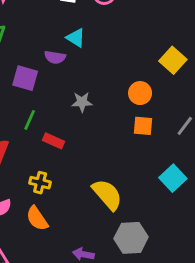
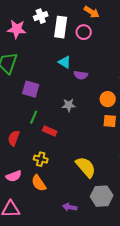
purple semicircle: (55, 57) -> (81, 75), moved

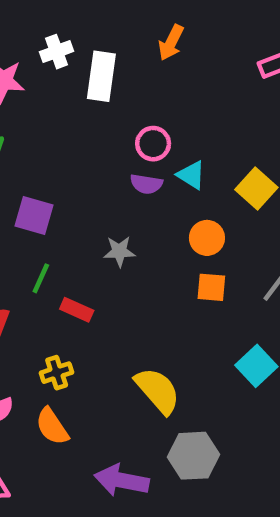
orange arrow: (92, 12) -> (171, 43), turned 84
pink circle: (84, 32) -> (153, 144), moved
cyan triangle: (65, 62) -> (191, 175), moved
yellow cross: (41, 159) -> (57, 373), turned -32
purple arrow: (70, 207) -> (122, 480), size x1.6

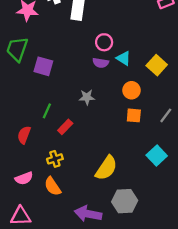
purple square: (34, 215) -> (43, 66), moved
red rectangle: (77, 310) -> (65, 127), turned -70
yellow semicircle: (158, 391) -> (106, 168), turned 75

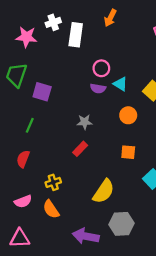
green line: (47, 111) -> (30, 125), moved
orange square: (134, 115) -> (128, 152), moved
red rectangle: (65, 127) -> (80, 149), moved

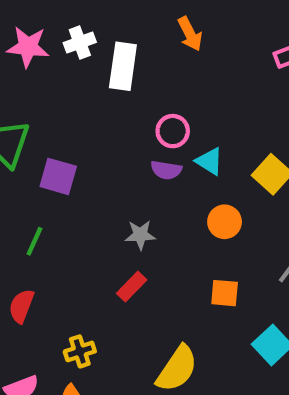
orange arrow: (110, 18) -> (190, 34), turned -54
pink star: (26, 37) -> (28, 47), moved

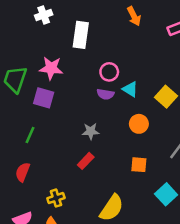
orange arrow: (190, 34) -> (134, 16), moved
white cross: (80, 42) -> (44, 15), moved
pink star: (28, 47) -> (51, 68), moved

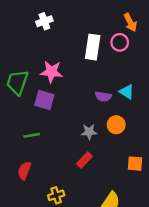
white rectangle: (81, 35) -> (93, 47), moved
pink circle: (109, 72) -> (120, 42), moved
orange circle: (139, 124) -> (116, 125), moved
green line: (30, 135) -> (31, 135), turned 56

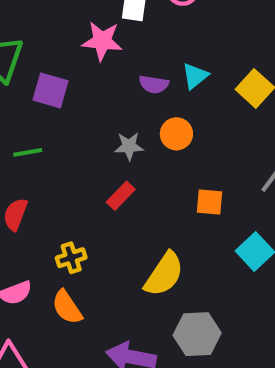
pink star: (51, 72) -> (102, 41), moved
cyan triangle: (127, 92) -> (195, 76), turned 49

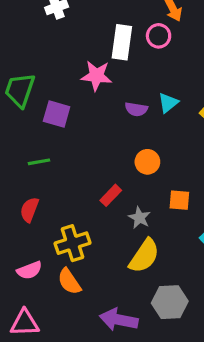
orange circle: (176, 134) -> (147, 162), moved
gray star: (129, 146) -> (139, 218), moved, turned 30
yellow cross: (71, 258) -> (72, 243), size x1.5

